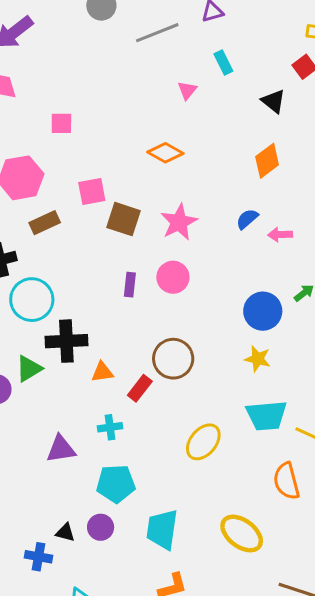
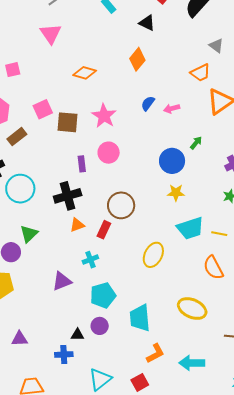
pink triangle: (187, 90) -> (51, 34), moved, size x1.6
orange diamond: (267, 161) -> (137, 59), moved
black cross: (66, 341) -> (68, 196), moved

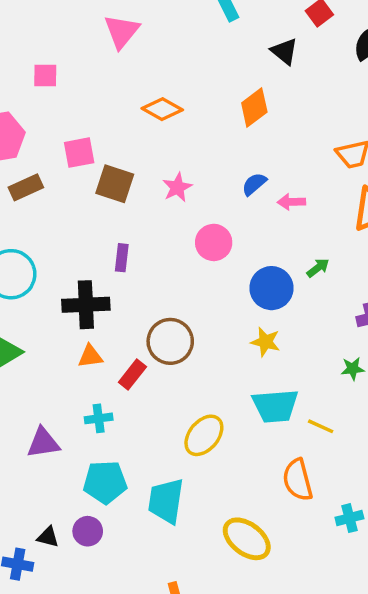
pink star: (104, 116) -> (177, 187), size x0.7
pink circle: (109, 153) -> (214, 242), moved
cyan trapezoid: (140, 318) -> (166, 501), moved

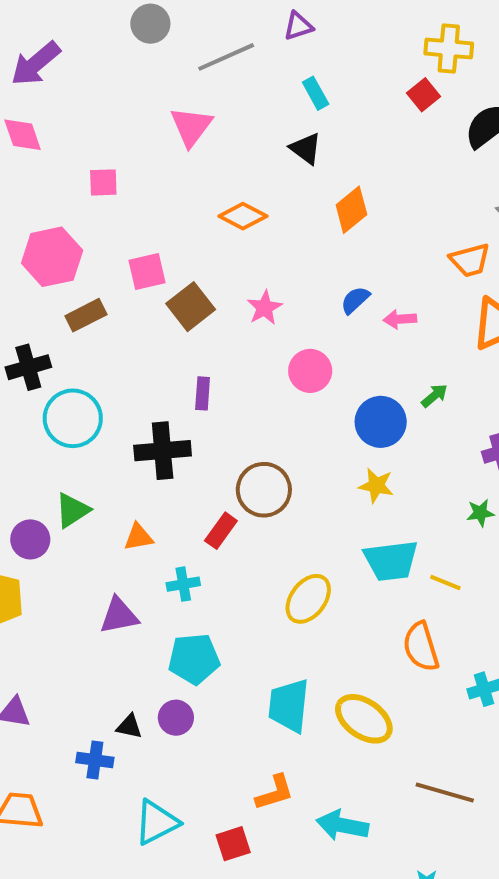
black triangle: (284, 51) -> (306, 149), moved
brown square: (115, 184) -> (191, 307), turned 36
orange triangle: (90, 356) -> (139, 537), moved
cyan trapezoid: (166, 501) -> (289, 706), moved

